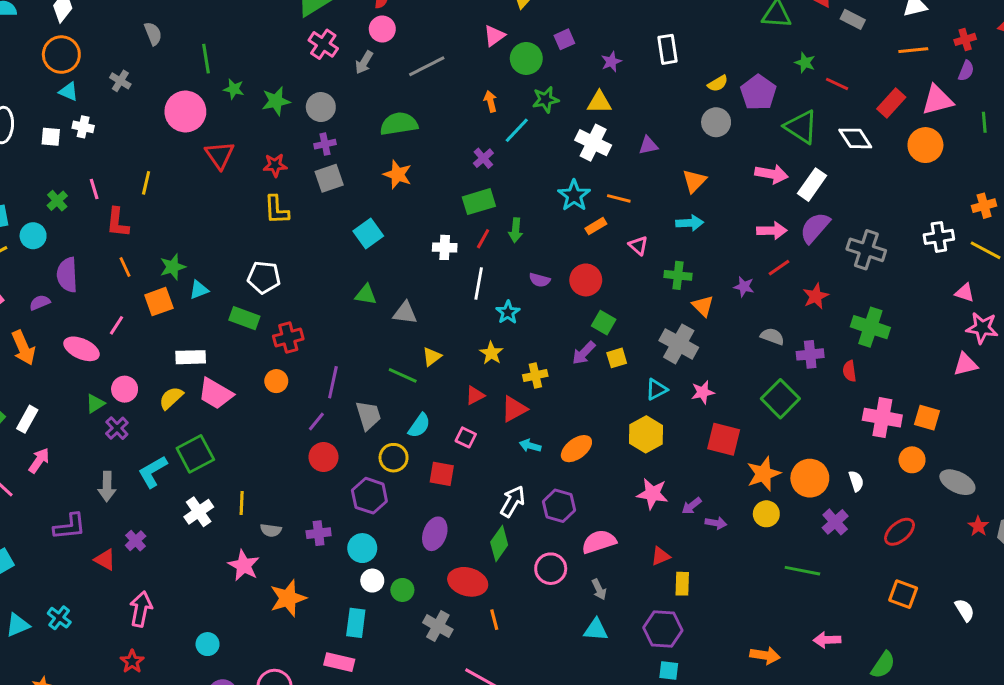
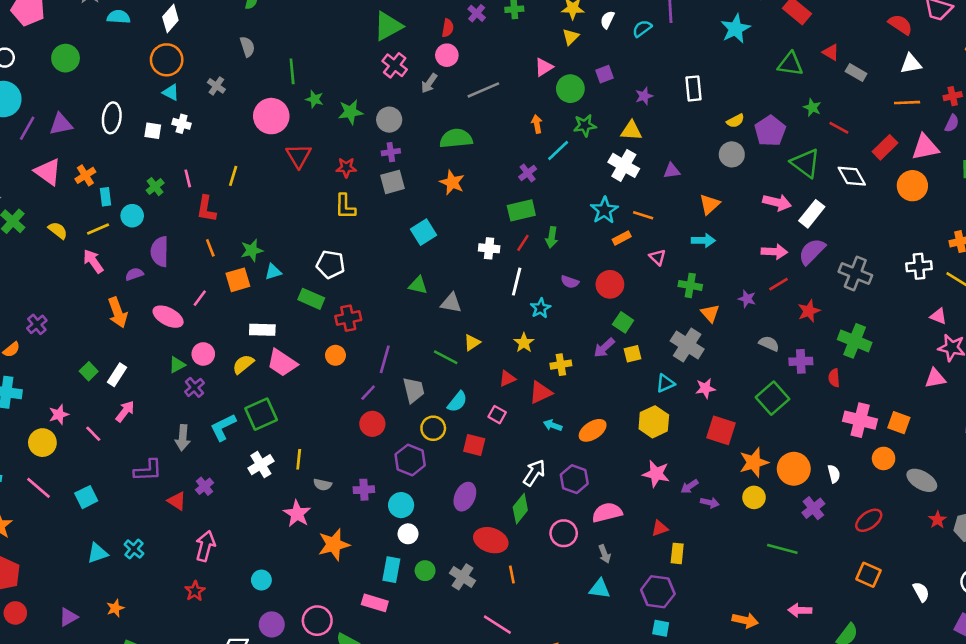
green circle: (402, 590) -> (425, 571), moved

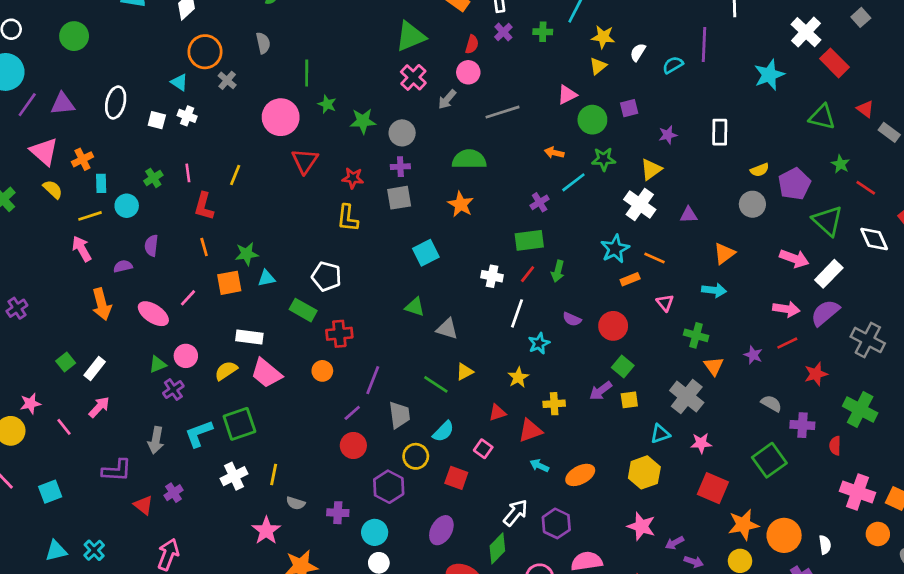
orange circle: (167, 60) -> (205, 52), moved
orange arrow: (537, 124) -> (554, 153), turned -72
yellow triangle: (631, 131) -> (651, 169), turned -45
yellow semicircle: (58, 230) -> (53, 189), moved
purple semicircle: (160, 252) -> (151, 246), size x0.7

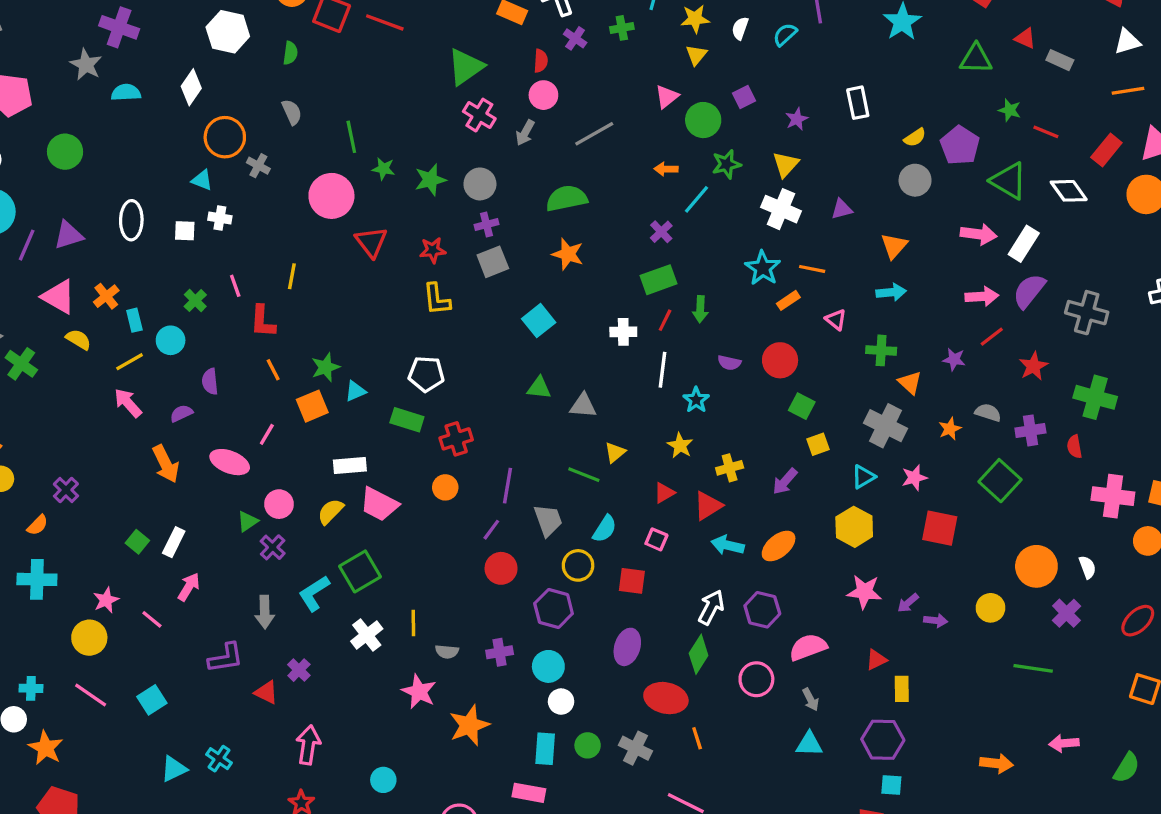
purple arrow: (601, 391) -> (785, 481), moved
cyan arrow: (539, 466) -> (728, 545), size x1.4
orange star: (743, 525) -> (950, 429), moved, size x0.6

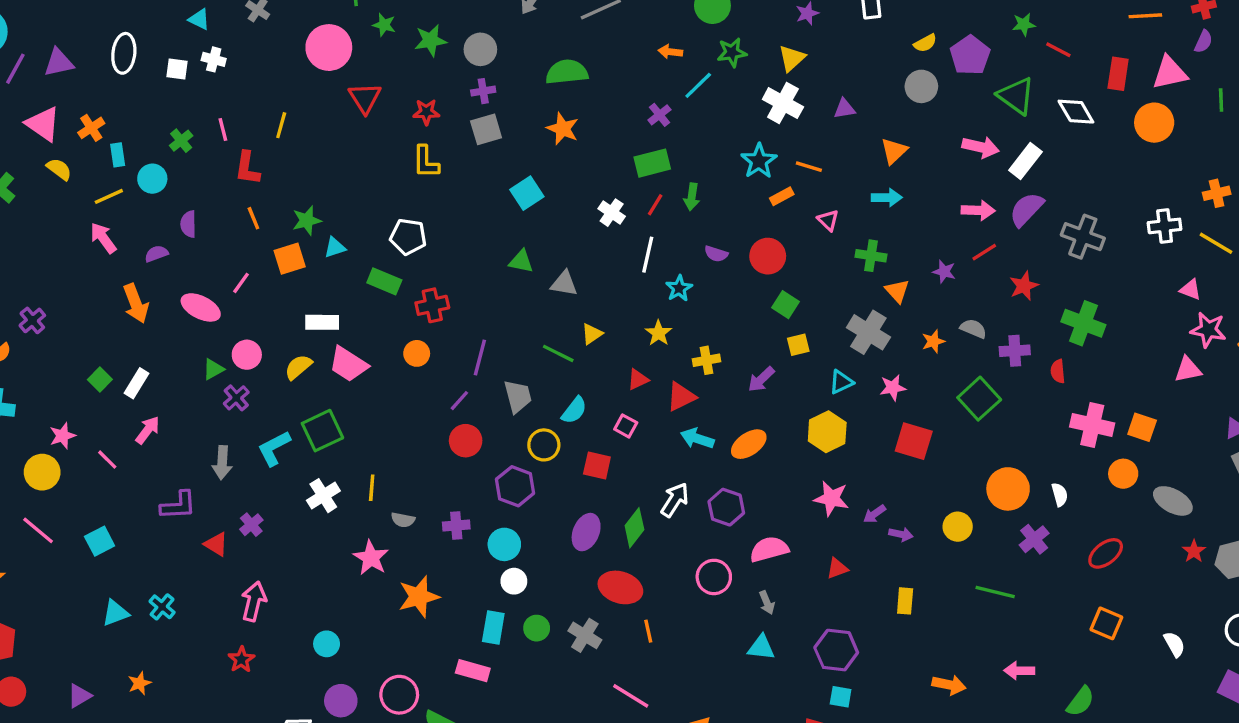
green star: (1010, 110) -> (1024, 24), turned -30
red rectangle: (1106, 150) -> (1118, 74), turned -36
white cross: (623, 332) -> (612, 213), turned 30
green diamond: (699, 654) -> (634, 528), moved
yellow rectangle: (902, 689) -> (905, 601), moved

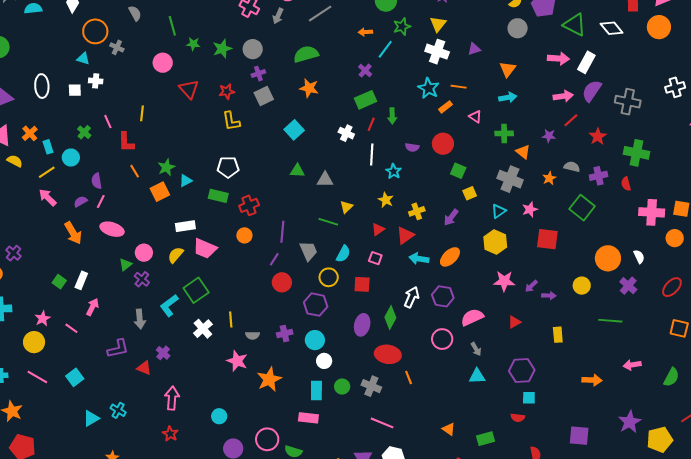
pink circle: (329, 48) -> (163, 63), size x0.7
pink line: (241, 283) -> (101, 202), moved
pink line: (631, 696) -> (382, 423), moved

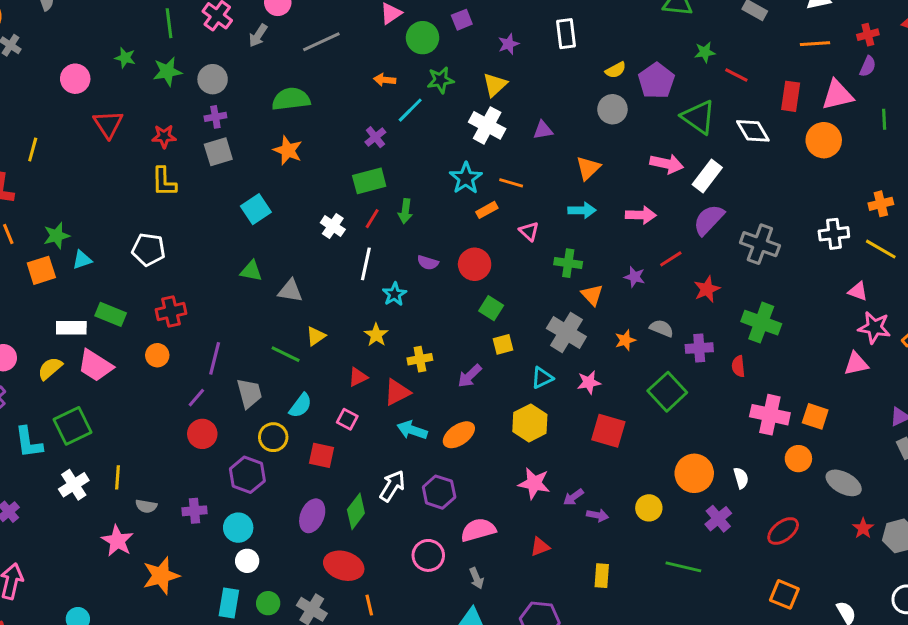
green line: (172, 26) -> (169, 23), moved
pink arrow: (563, 96) -> (641, 215), moved
green rectangle: (218, 196) -> (111, 314), moved
cyan L-shape: (169, 305) -> (29, 442), turned -70

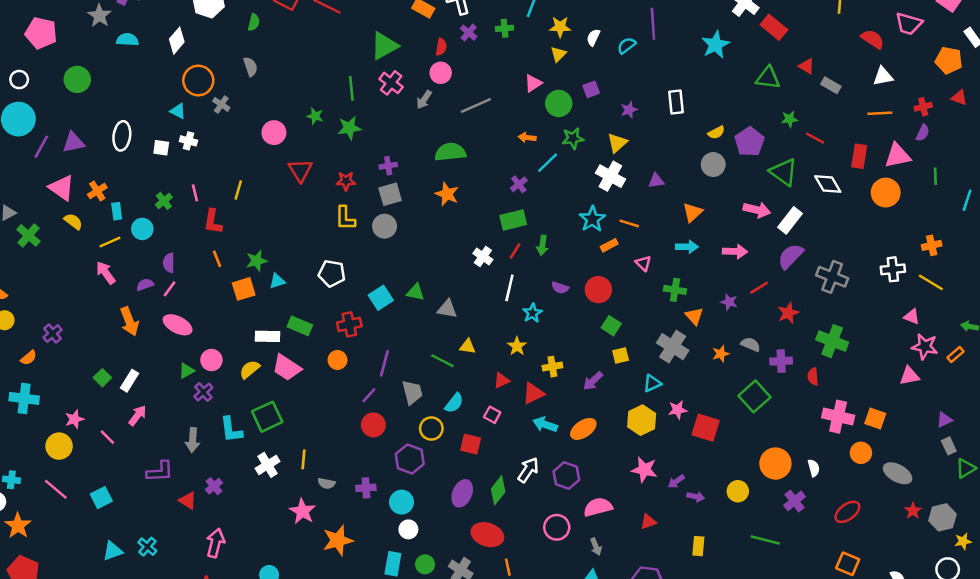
gray circle: (213, 79) -> (385, 226), moved
cyan square: (256, 209) -> (381, 298), moved
yellow triangle: (316, 336) -> (468, 346), turned 42
pink star: (589, 382) -> (678, 410), moved

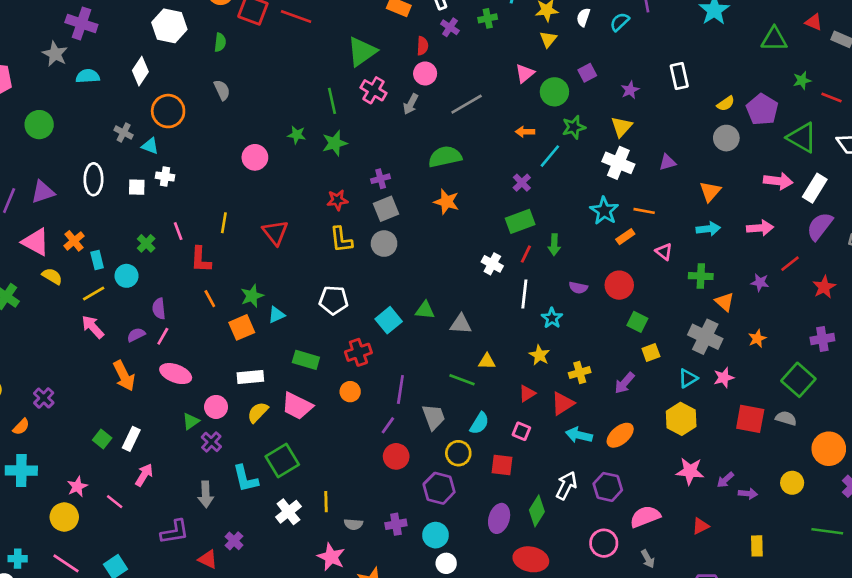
gray cross: (221, 104) -> (124, 133), moved
red triangle: (300, 170) -> (275, 233), moved
white rectangle: (268, 336) -> (250, 377), moved
gray semicircle: (751, 344) -> (786, 418), moved
pink star: (678, 410) -> (724, 378), moved

